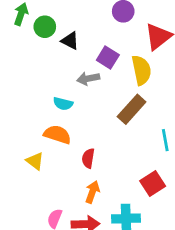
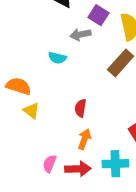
orange semicircle: (57, 135) -> (18, 86), moved

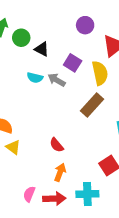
gray arrow: (80, 34) -> (57, 80), turned 42
cyan semicircle: (57, 58) -> (35, 78), moved
red semicircle: (80, 108) -> (57, 145), turned -49

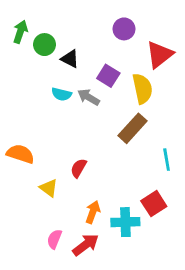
red semicircle: (57, 145) -> (79, 168), moved, turned 70
yellow triangle: (13, 147) -> (49, 188), moved
cyan cross: (87, 194) -> (125, 222), moved
red arrow: (54, 199) -> (86, 245), turned -35

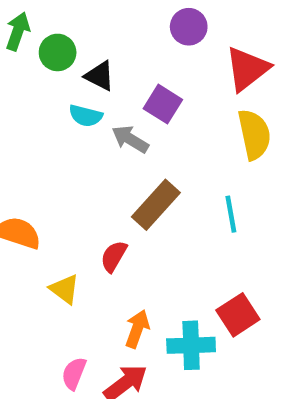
yellow semicircle: (142, 89) -> (254, 134), moved
cyan semicircle: (62, 94) -> (86, 116), moved
brown rectangle: (133, 128) -> (156, 205), moved
cyan line: (167, 160) -> (231, 214), moved

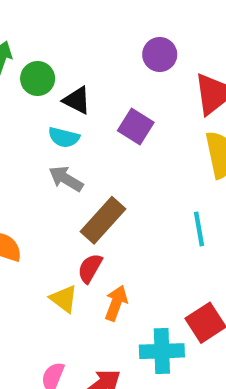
gray arrow: (130, 139) -> (66, 179), moved
brown rectangle: (156, 205) -> (103, 220), moved
yellow triangle: (65, 289) -> (64, 299), moved
orange arrow: (137, 329) -> (116, 303), moved

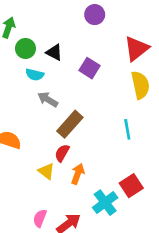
purple circle: (160, 55) -> (95, 15), moved
green circle: (38, 79) -> (25, 48), moved
cyan semicircle: (64, 137) -> (35, 75), moved
cyan cross: (162, 351) -> (105, 203), turned -35

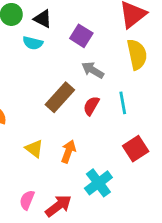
cyan semicircle: (35, 75) -> (33, 43), moved
gray arrow: (48, 99) -> (93, 70), moved
red semicircle: (62, 153) -> (91, 106), moved
red square: (131, 186) -> (136, 149), moved

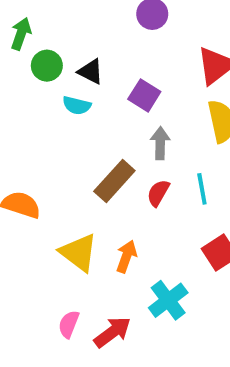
gray arrow: (93, 70) -> (160, 143), turned 60
yellow triangle: (34, 149) -> (79, 253), size x1.5

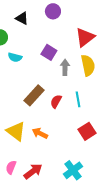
black triangle: (91, 72) -> (22, 18), moved
gray arrow: (160, 143) -> (65, 67), moved
orange arrow: (126, 257) -> (40, 133), turned -84
cyan cross: (168, 300) -> (73, 170), moved

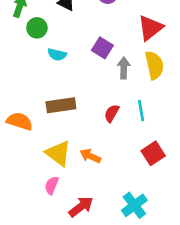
brown rectangle: (34, 95) -> (61, 105), moved, turned 40
pink semicircle: (11, 167) -> (52, 185), moved

